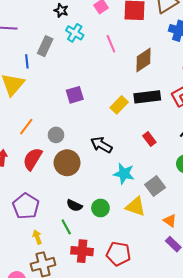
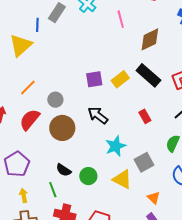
purple square: (75, 95) -> (94, 79), moved
black rectangle: (147, 97) -> (148, 75), turned 40
cyan star: (124, 174) -> (116, 146), turned 30

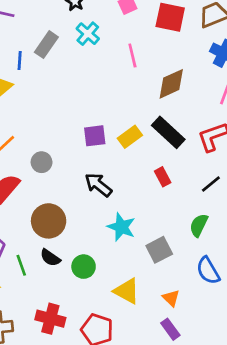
red rectangle: (145, 116) -> (163, 177), moved
brown circle: (62, 128) -> (49, 221), moved
cyan star: (116, 146) -> (121, 227), turned -30
yellow triangle: (122, 179) -> (127, 291), moved
green line: (53, 190) -> (21, 265), moved

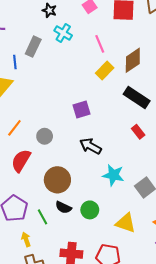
yellow rectangle: (130, 137) -> (105, 70), moved

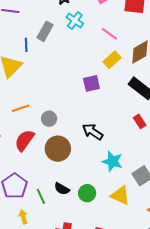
pink line: (100, 44) -> (109, 34), turned -36
purple square: (81, 109) -> (91, 83), moved
orange line: (14, 128) -> (21, 108), turned 30
brown circle: (57, 180) -> (58, 149), moved
yellow triangle: (126, 223) -> (120, 195), moved

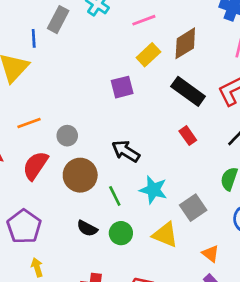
pink line: (109, 34) -> (144, 20), turned -54
green line: (41, 196) -> (115, 196), moved

